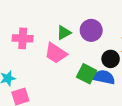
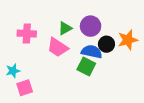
black circle: (111, 59) -> (106, 44), moved
blue semicircle: (104, 77) -> (92, 52), moved

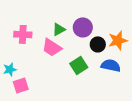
blue semicircle: (92, 52) -> (111, 65), moved
green square: (86, 67) -> (79, 65), turned 30

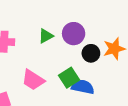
pink trapezoid: (52, 47) -> (33, 80), moved
blue semicircle: (111, 65) -> (83, 87), moved

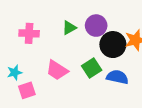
black circle: (91, 53) -> (113, 45), size x1.5
blue semicircle: (83, 87) -> (117, 77), moved

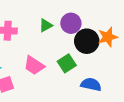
blue semicircle: (117, 77) -> (91, 84), moved

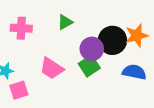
purple circle: (71, 23) -> (92, 49), moved
blue semicircle: (91, 84) -> (134, 72), moved

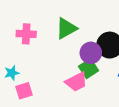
green triangle: (65, 22) -> (66, 28), size x1.5
pink trapezoid: (52, 68) -> (76, 82), moved, turned -60

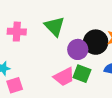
green triangle: (66, 28) -> (55, 26), turned -45
green square: (89, 68) -> (82, 74), moved, turned -36

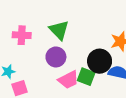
black circle: (96, 42) -> (100, 61), moved
purple circle: (78, 49) -> (56, 57), moved

